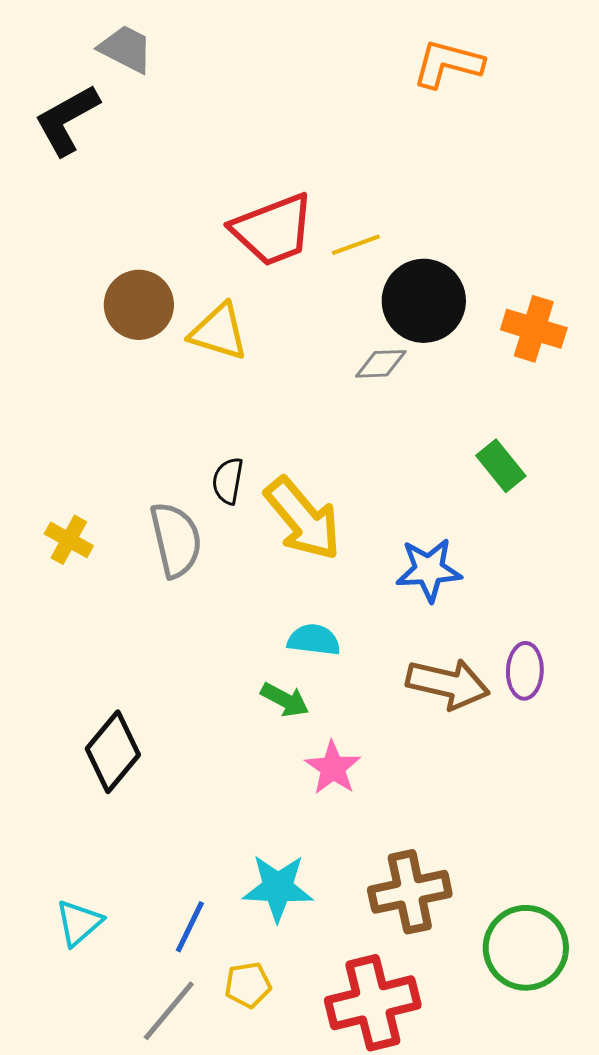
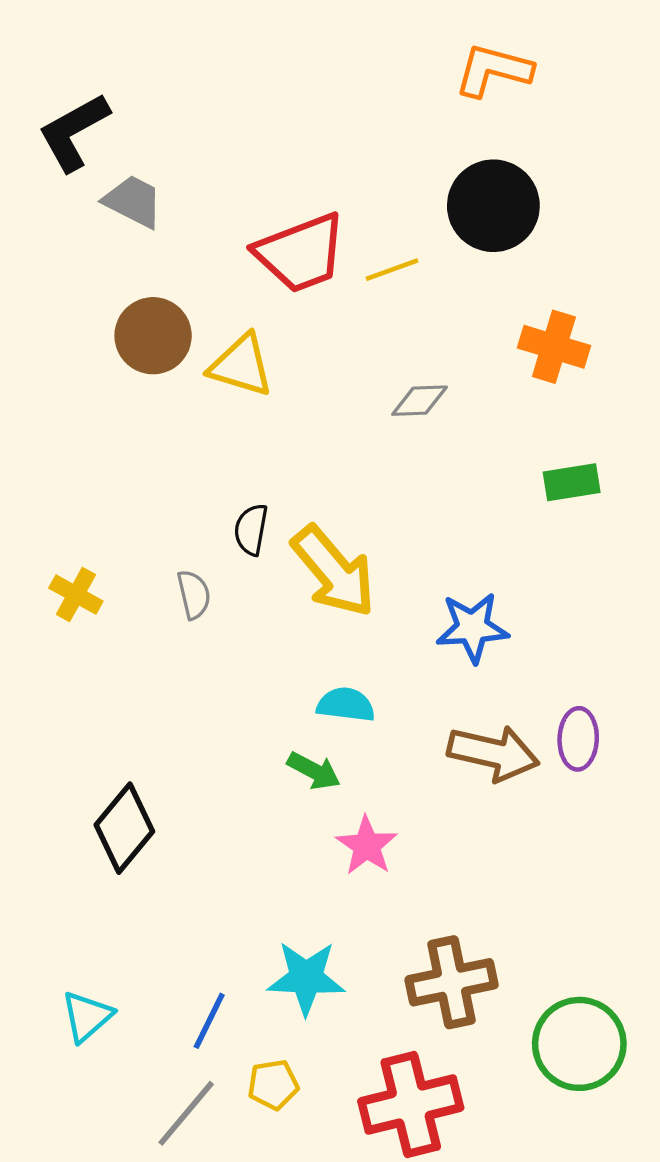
gray trapezoid: (126, 49) -> (133, 201), moved
black circle: (424, 301) -> (493, 206), moved
orange cross: (534, 329) -> (554, 347), moved
green rectangle: (501, 466) -> (572, 482), moved, turned -60
gray semicircle: (176, 540) -> (194, 595), size x0.6

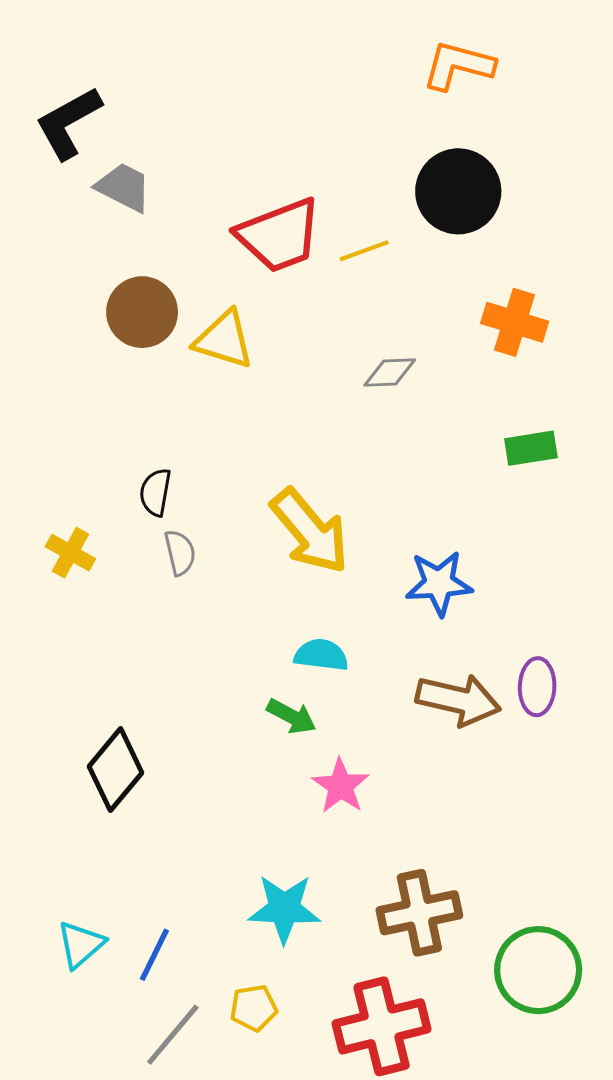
black semicircle: (251, 530) -> (155, 492), moved
blue line: (209, 1021) -> (154, 955), moved

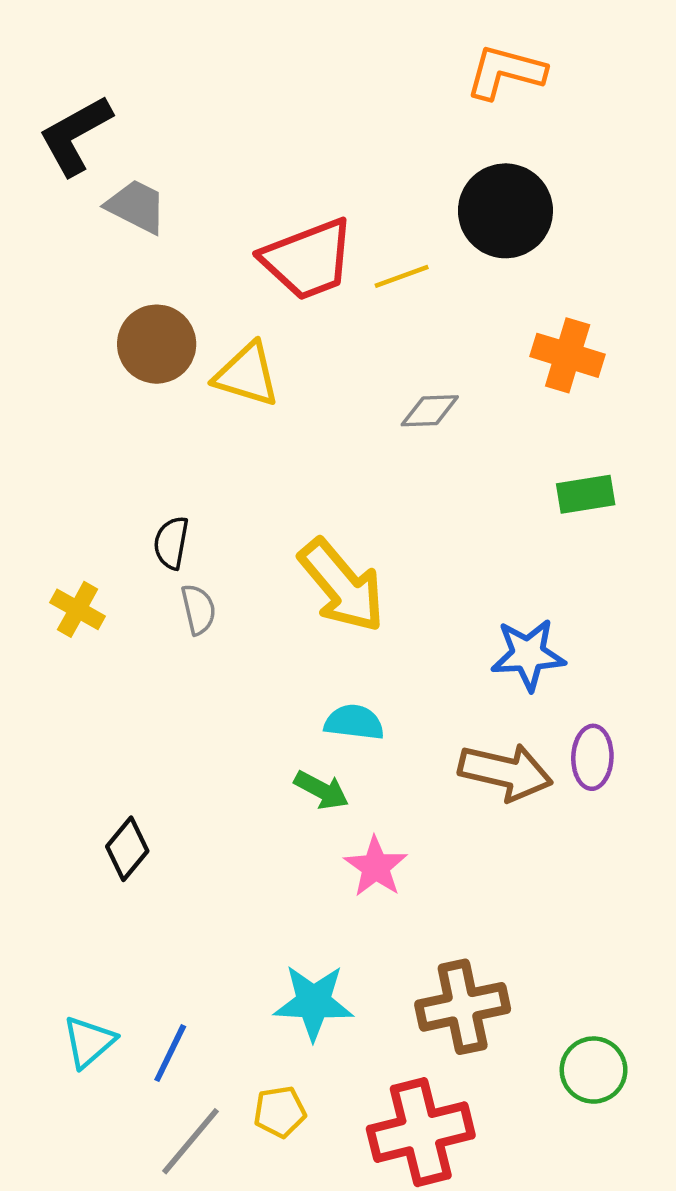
blue star: (439, 583) -> (528, 655), moved
black diamond: (115, 770) -> (127, 849), size x0.7
green circle: (538, 970) -> (594, 1070), size x0.7

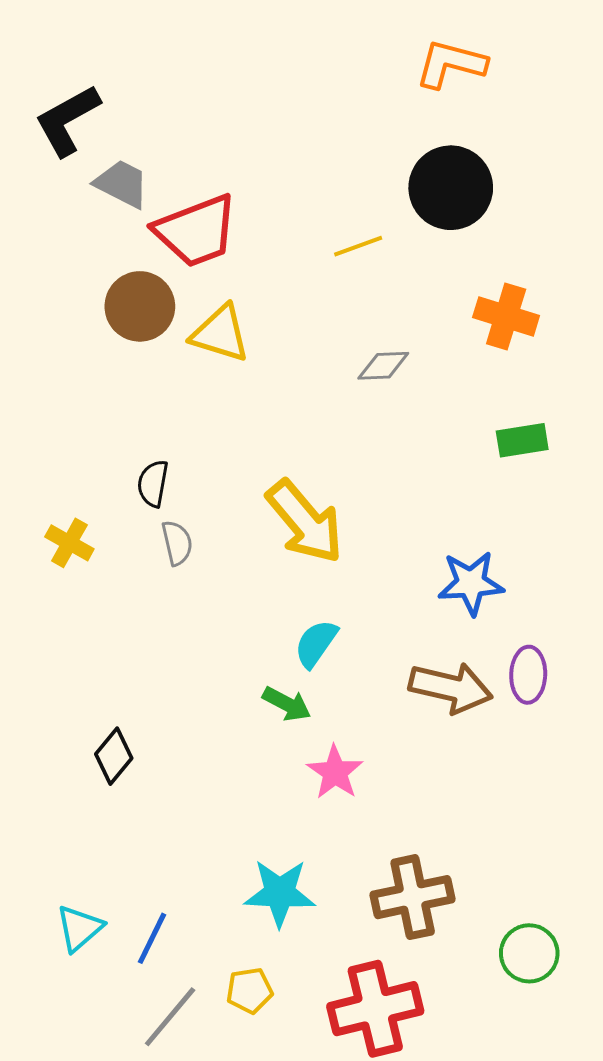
red trapezoid: (308, 259) -> (196, 231), moved
cyan semicircle: (354, 722) -> (316, 643), turned -62

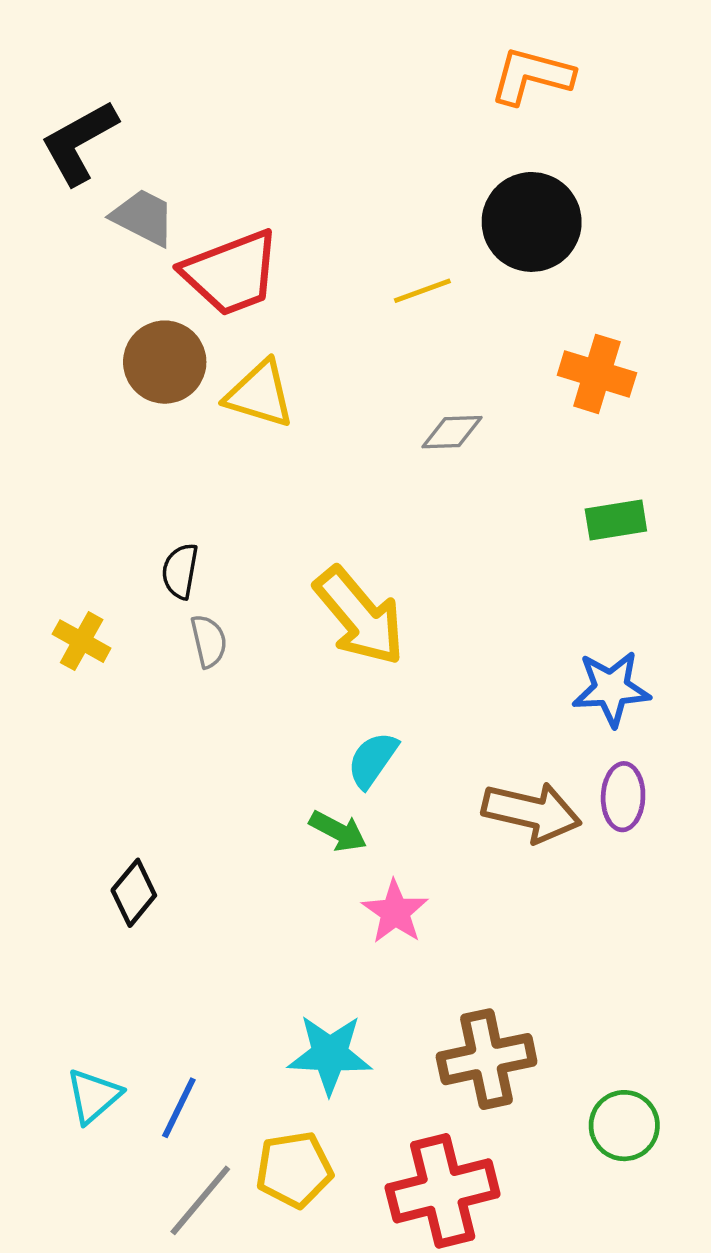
blue star: (471, 583) -> (611, 689), moved
yellow pentagon: (250, 991) -> (294, 1169), size x1.4

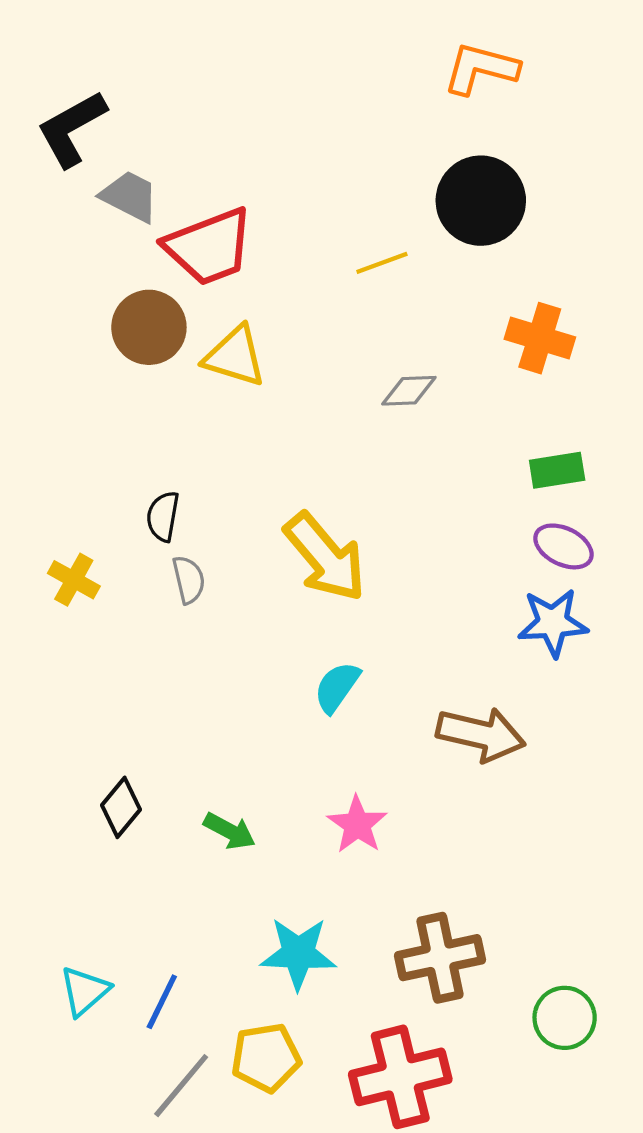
purple ellipse: (623, 797) -> (563, 546), moved, turned -66
green arrow: (338, 831) -> (229, 831), moved

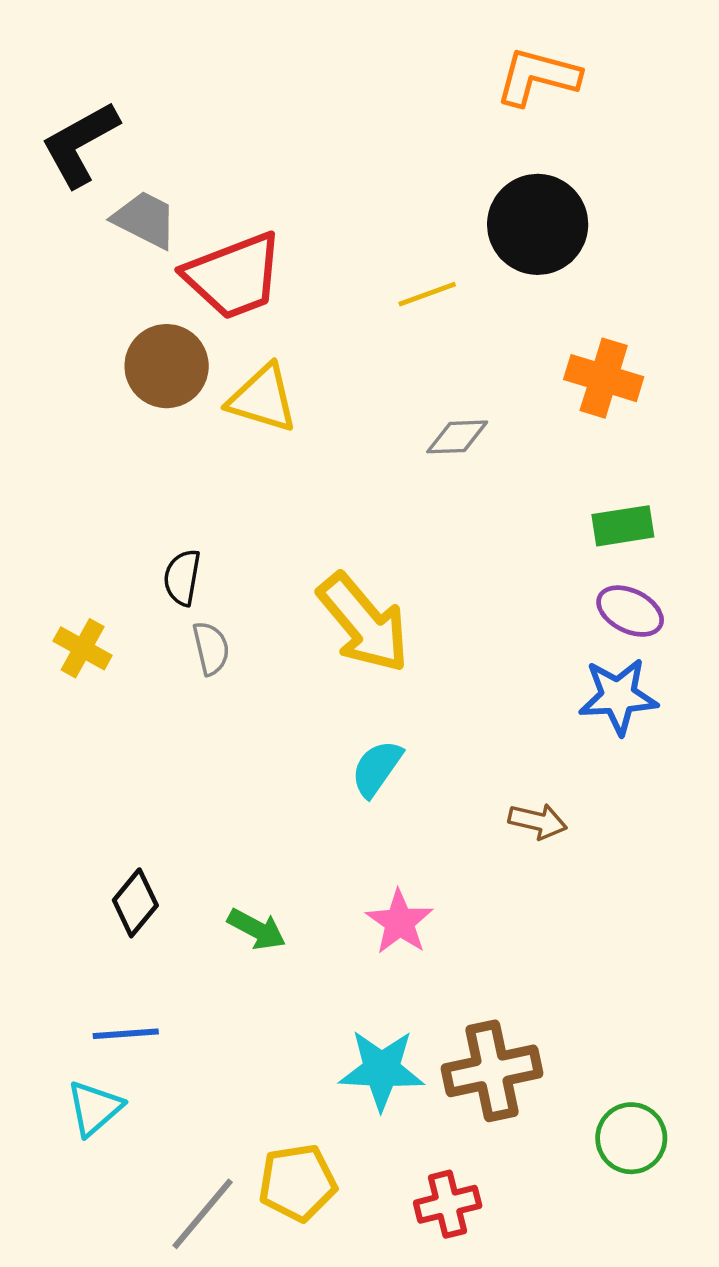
brown arrow: (481, 734) -> (538, 821), size x0.6
cyan star: (298, 953) -> (382, 1070), moved
blue line: (162, 1002) -> (126, 1034), moved, turned 60
red cross: (400, 1077) -> (448, 1204), size x0.6

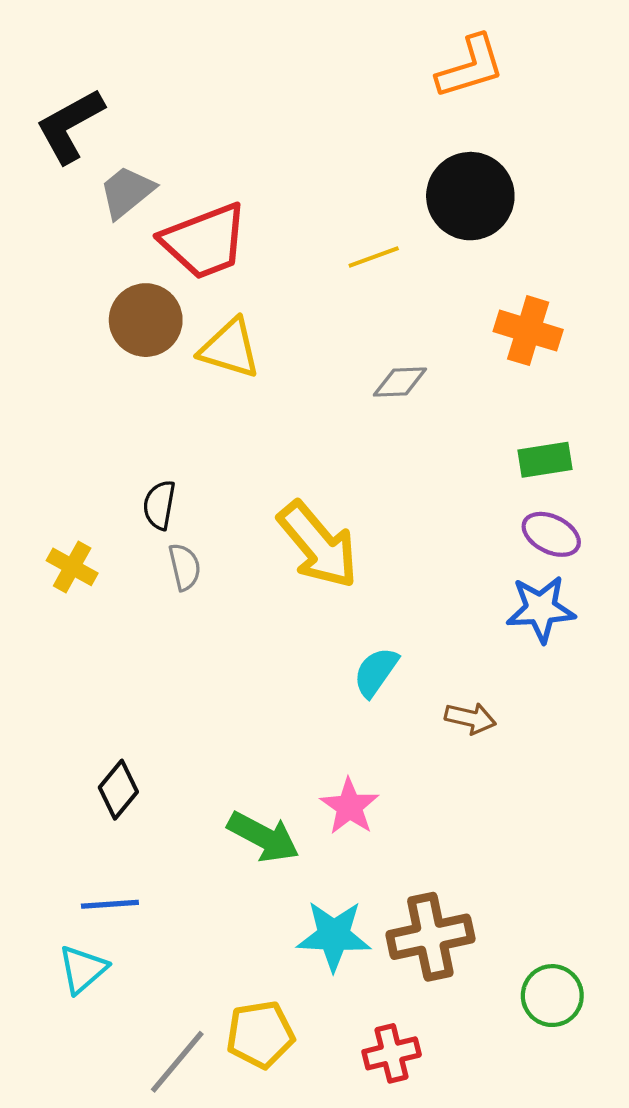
orange L-shape: (538, 77) -> (470, 67), turned 148
gray trapezoid: (145, 220) -> (127, 192), turned -66
cyan semicircle: (377, 768) -> (376, 672), moved
green arrow: (257, 929) -> (263, 837), moved, size x1.4

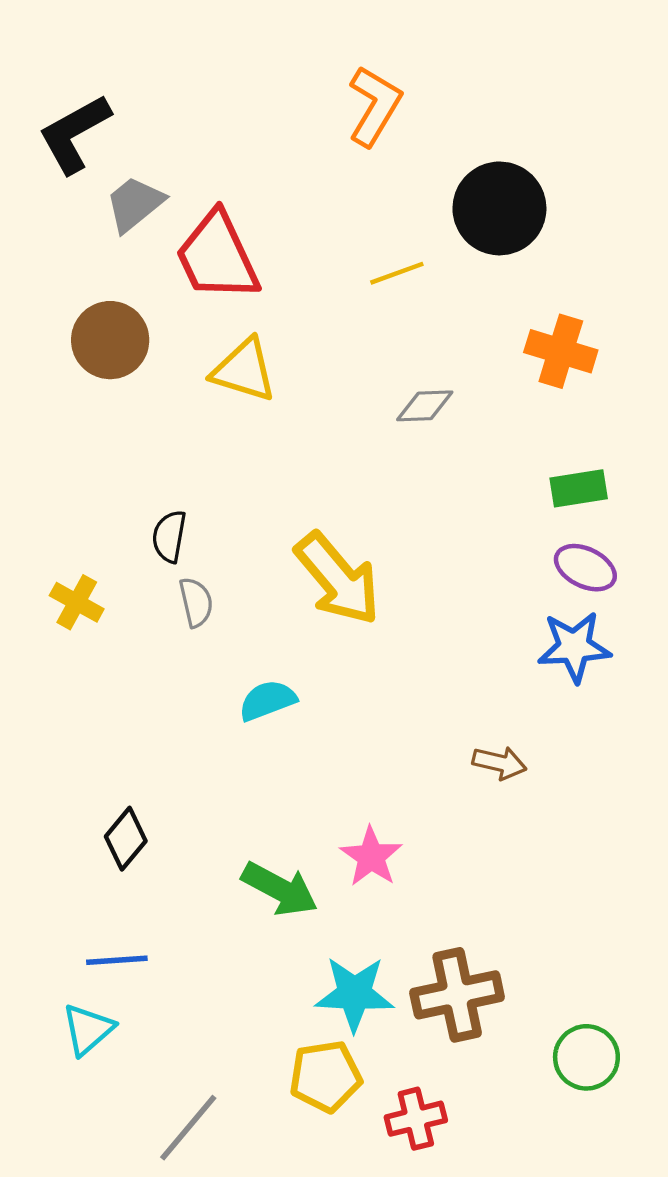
orange L-shape: (470, 67) -> (375, 106), moved, turned -42
red trapezoid: (205, 241) -> (217, 256), turned 86
brown circle: (146, 320) -> (110, 340), moved
cyan semicircle: (376, 672) -> (267, 700), moved, turned 34
yellow pentagon: (260, 1034) -> (325, 1076), moved

